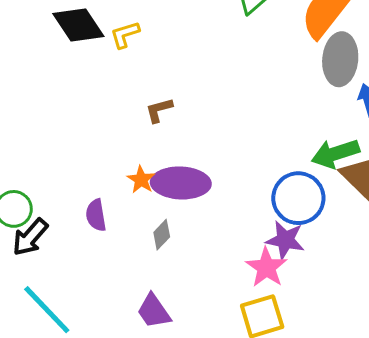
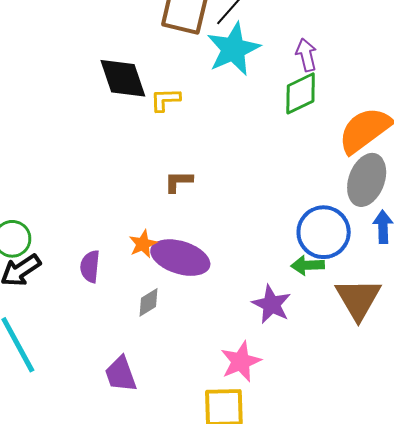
green arrow: (335, 153) -> (308, 265), moved, size x0.7
blue circle: (298, 198) -> (324, 232), moved
purple star: (285, 240) -> (271, 304), moved

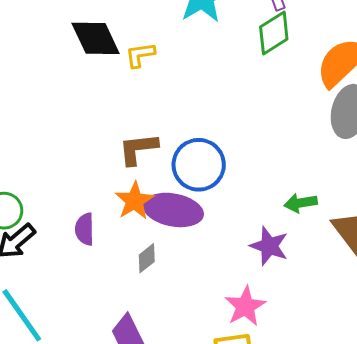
brown L-shape: (178, 181) -> (138, 149), moved, size x1.4
blue circle: (324, 232) -> (199, 165), moved
orange star: (143, 244) -> (135, 201), size x1.4

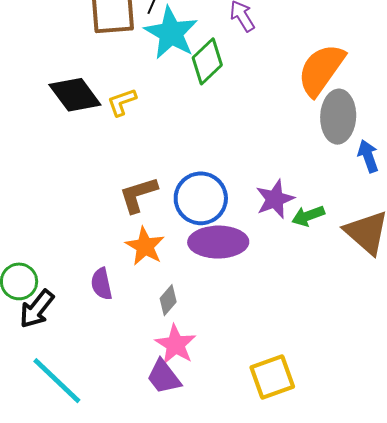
green diamond: (274, 33) -> (207, 61), moved
purple ellipse: (173, 210) -> (218, 242), moved
purple star: (269, 246) -> (275, 199), moved, turned -30
pink star: (245, 306) -> (176, 345), moved

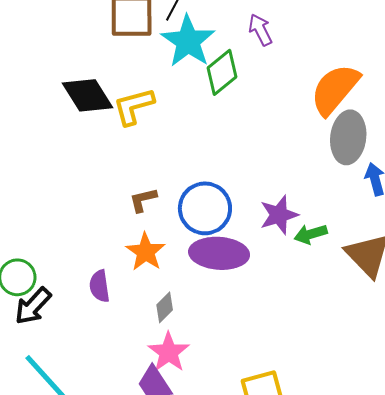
yellow L-shape: (122, 102) -> (134, 106), size x1.4
brown L-shape: (138, 195) -> (143, 200), size x0.7

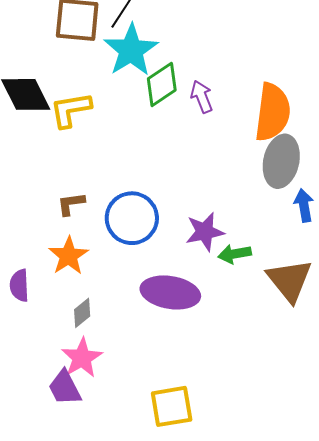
purple arrow: (260, 30) -> (202, 97), moved
orange semicircle: (335, 89) -> (273, 112), turned 142
purple ellipse: (219, 253) -> (170, 292), moved

